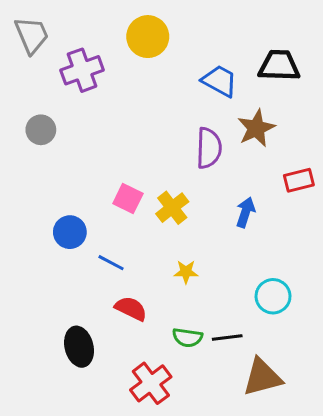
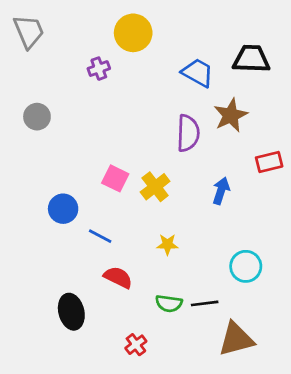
purple cross: (82, 70) -> (99, 69), moved, size x0.6
red cross: (151, 383) -> (136, 345), size x0.6

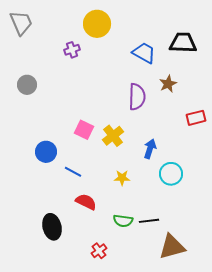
brown star: (231, 115) -> (168, 84), size x0.7
blue arrow: (221, 191) -> (150, 149), moved
cyan circle: (246, 266) -> (171, 174), moved

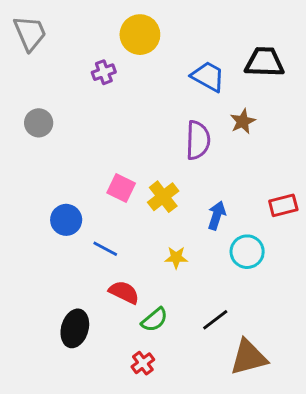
red rectangle: (196, 118) -> (283, 205), moved
green semicircle: (123, 221) -> (154, 320), moved, turned -48
black line: (149, 221) -> (215, 320), turned -30
black ellipse: (52, 227) -> (75, 328), turned 30

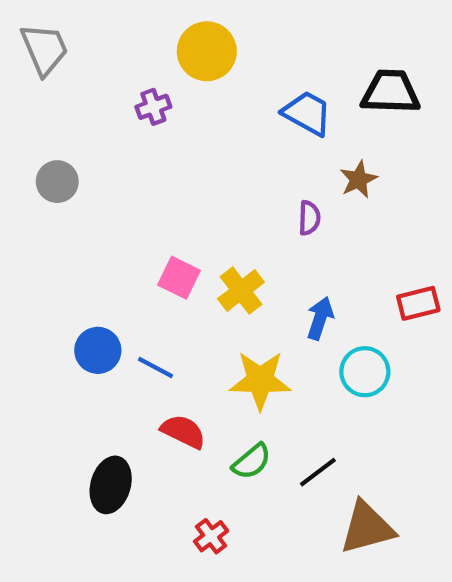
purple semicircle: (198, 140) -> (309, 218), moved, size x0.6
blue circle: (66, 220) -> (98, 350), moved
yellow star: (176, 257) -> (260, 380), size x1.8
green semicircle: (154, 320) -> (252, 461), moved

